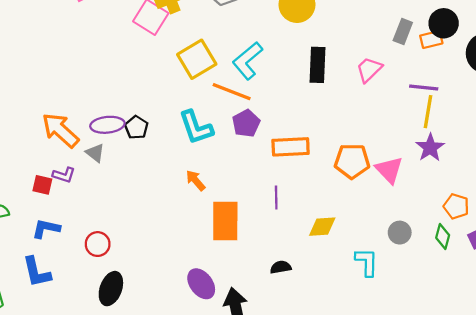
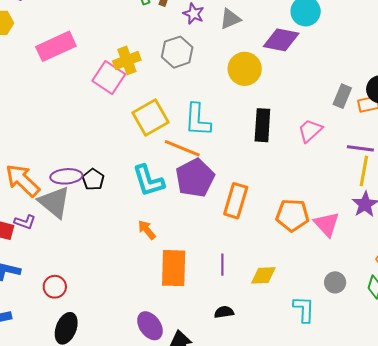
cyan L-shape: (247, 61) -> (198, 120), turned -48
purple pentagon: (246, 123) -> (195, 178), size x1.5
orange rectangle: (291, 147) -> (236, 201), turned -72
gray triangle: (95, 153) -> (54, 202), size x1.8
purple line: (276, 198) -> (222, 265), moved

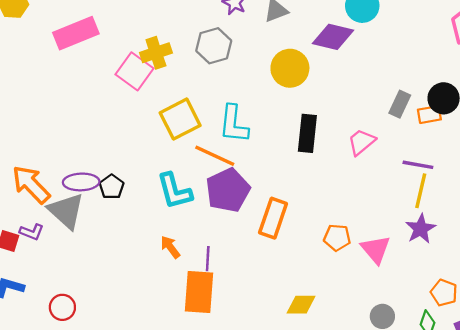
orange pentagon: (292, 215) -> (337, 238), size x0.7
purple line: (222, 265) -> (208, 259), moved

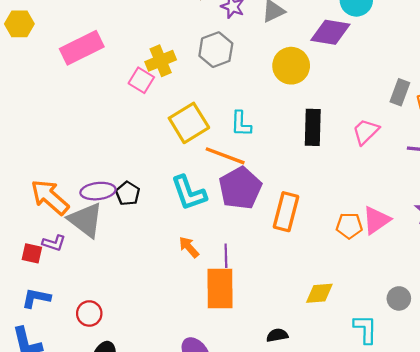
pink square: (134, 71) -> (141, 80), size x0.7
cyan L-shape: (234, 124) -> (241, 124), size x0.7
pink triangle: (376, 249) -> (376, 220), moved, turned 40

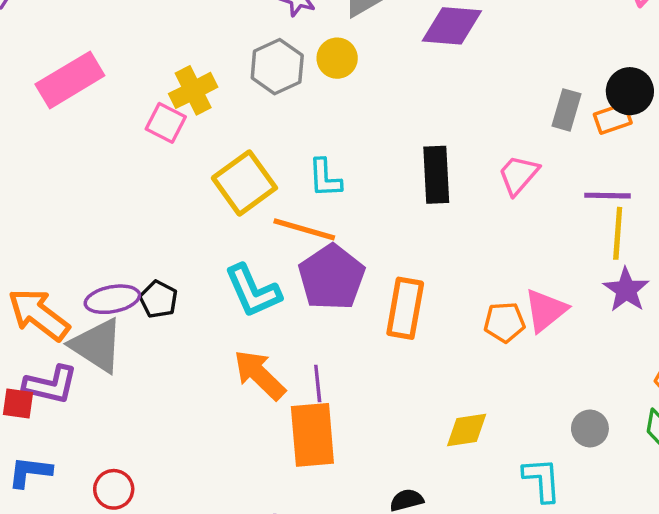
yellow circle: (291, 66) -> (337, 58), moved, size x0.7
purple L-shape: (54, 243) -> (51, 385), size x1.5
orange arrow: (189, 247) -> (259, 375), size x1.6

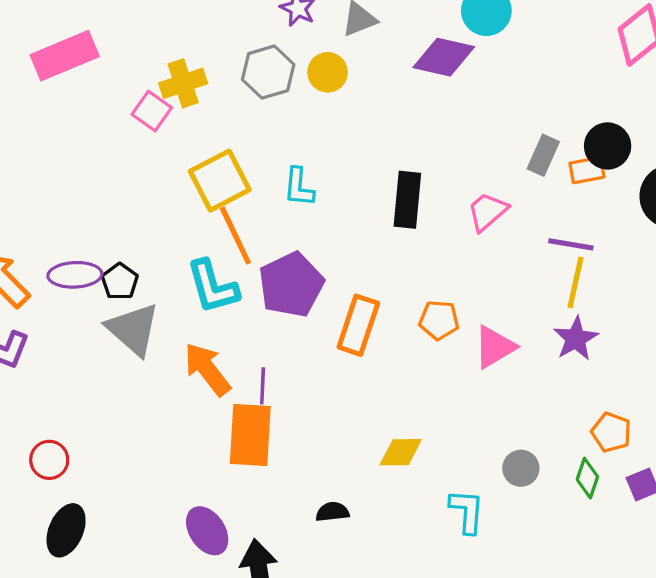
orange line: (304, 229) -> (235, 236), moved, turned 40
orange pentagon: (504, 322) -> (439, 320), moved
gray triangle: (97, 345) -> (133, 329), moved

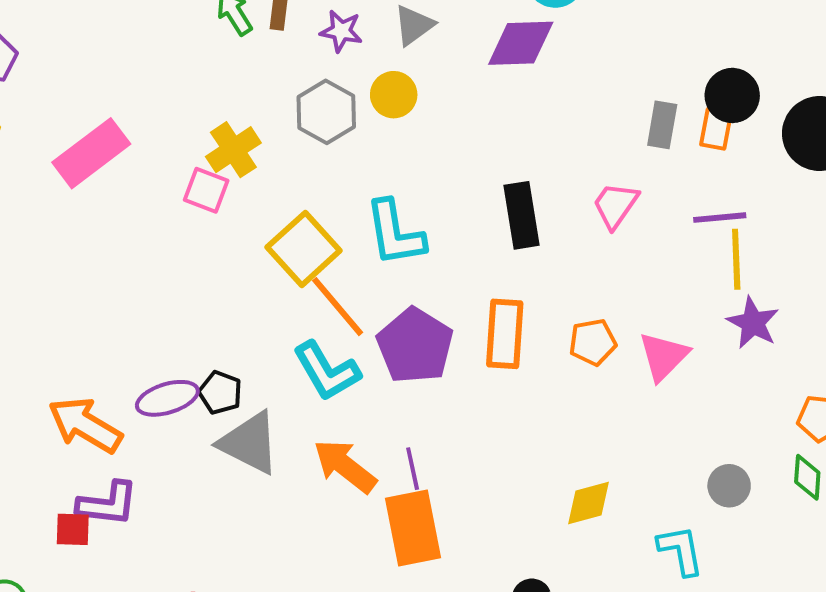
orange rectangle: (587, 170) -> (716, 129), turned -54
cyan L-shape: (299, 187) -> (395, 233), size x1.5
orange rectangle: (358, 325) -> (505, 334), moved

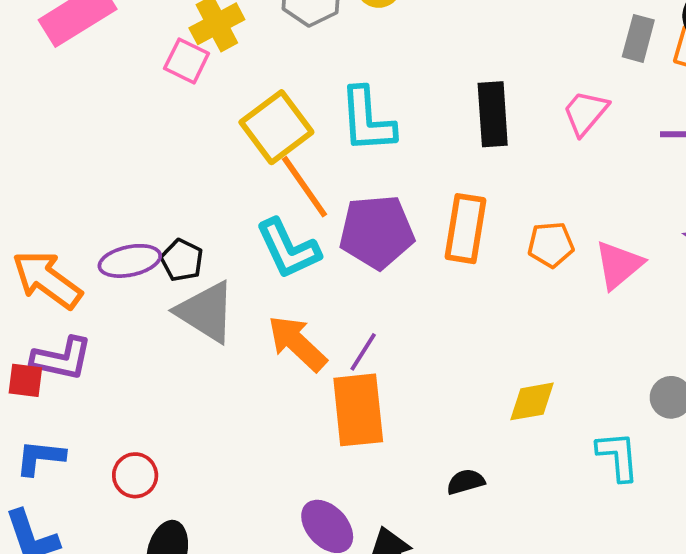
purple pentagon: (415, 346) -> (377, 232), turned 30
purple line: (413, 469) -> (363, 352), turned 39

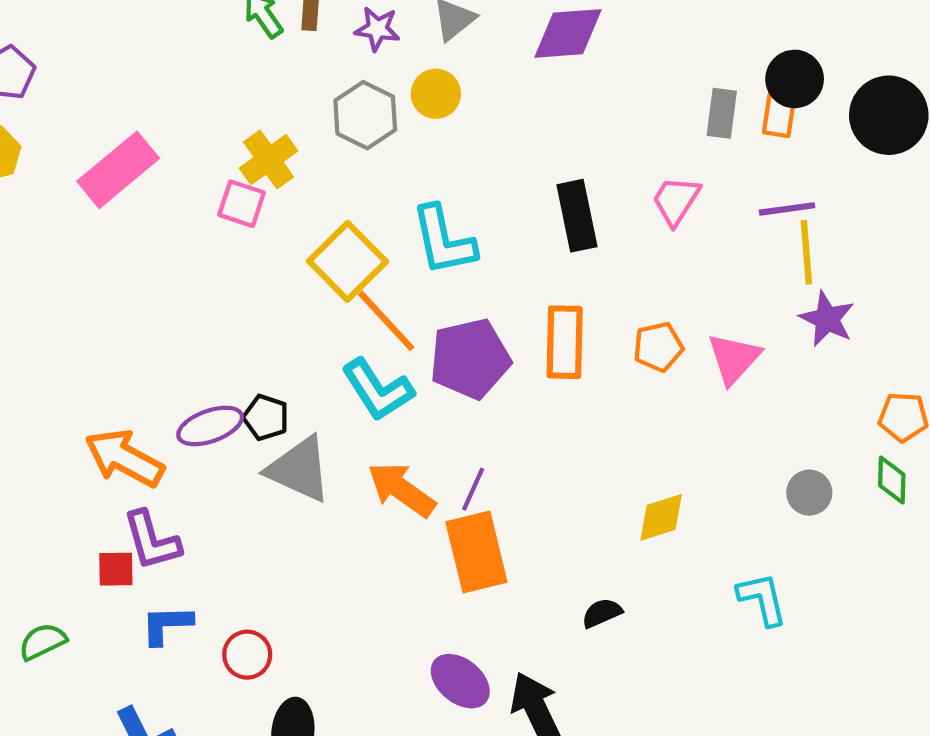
purple L-shape: (62, 359) -> (152, 540), turned 70
cyan L-shape: (618, 456) -> (762, 599), moved
blue L-shape: (40, 457) -> (167, 625), moved

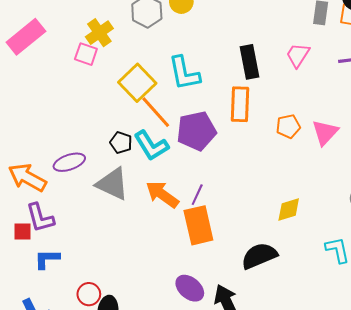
orange rectangle: (565, 342) -> (240, 104), moved
black pentagon: (266, 417) -> (121, 143), moved
black semicircle: (602, 613) -> (259, 256), size x1.8
red circle: (247, 655) -> (89, 294), moved

